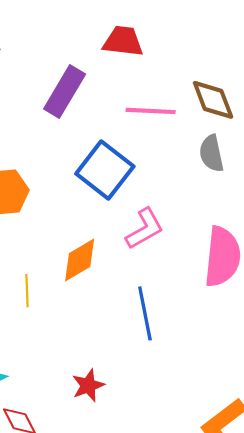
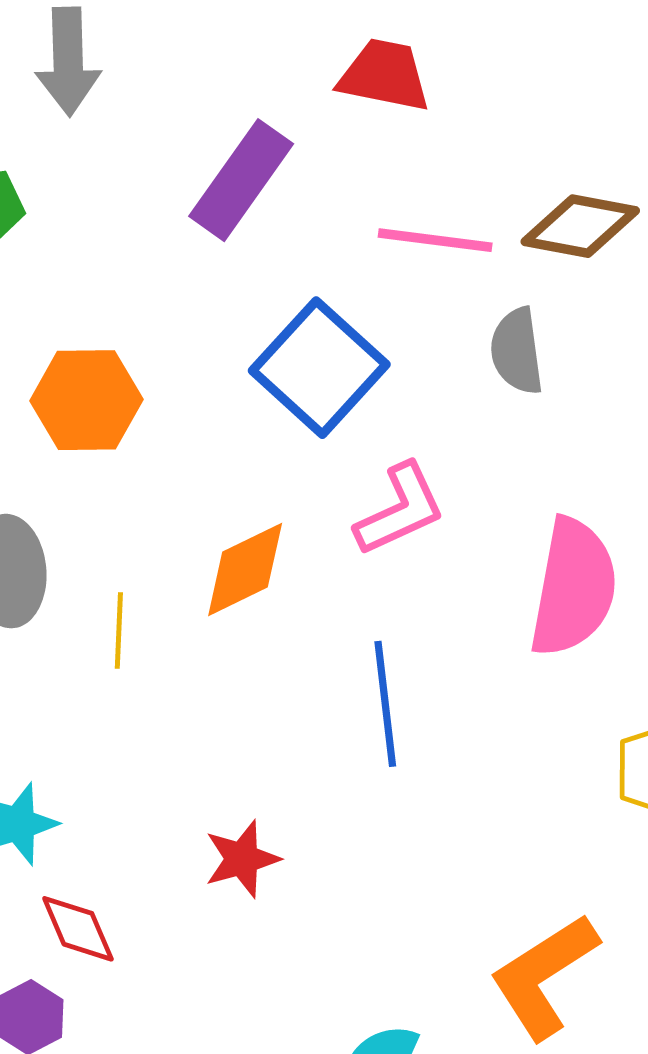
brown diamond: (213, 100) -> (580, 226), turned -63
gray semicircle: (211, 153) -> (517, 351), moved

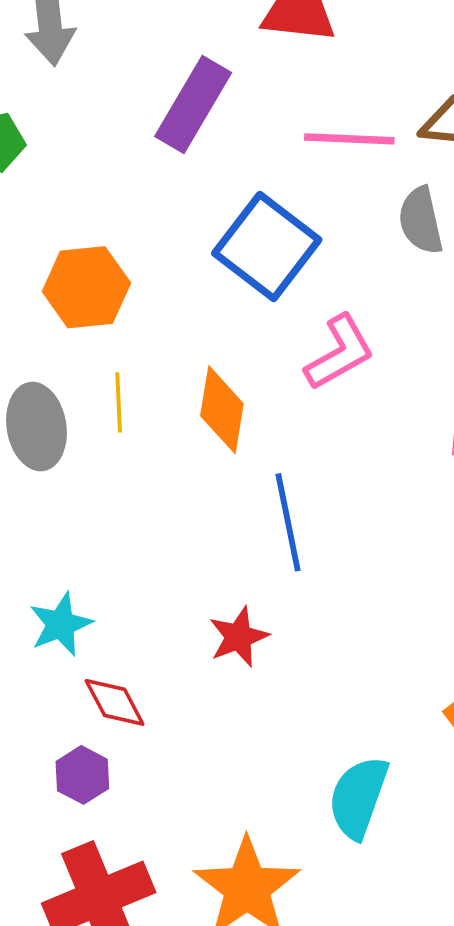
orange diamond: (245, 569) -> (222, 410), turned -50
yellow line: (119, 630) -> (119, 402), moved
blue line: (385, 704) -> (288, 522), moved

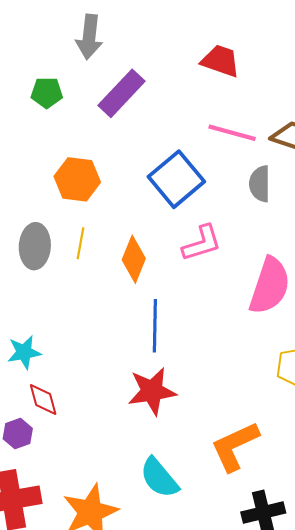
purple rectangle: (193, 105) -> (121, 93), moved
red star: (239, 637) -> (152, 391), moved, size x1.5
cyan semicircle: (358, 797) -> (159, 478), turned -72

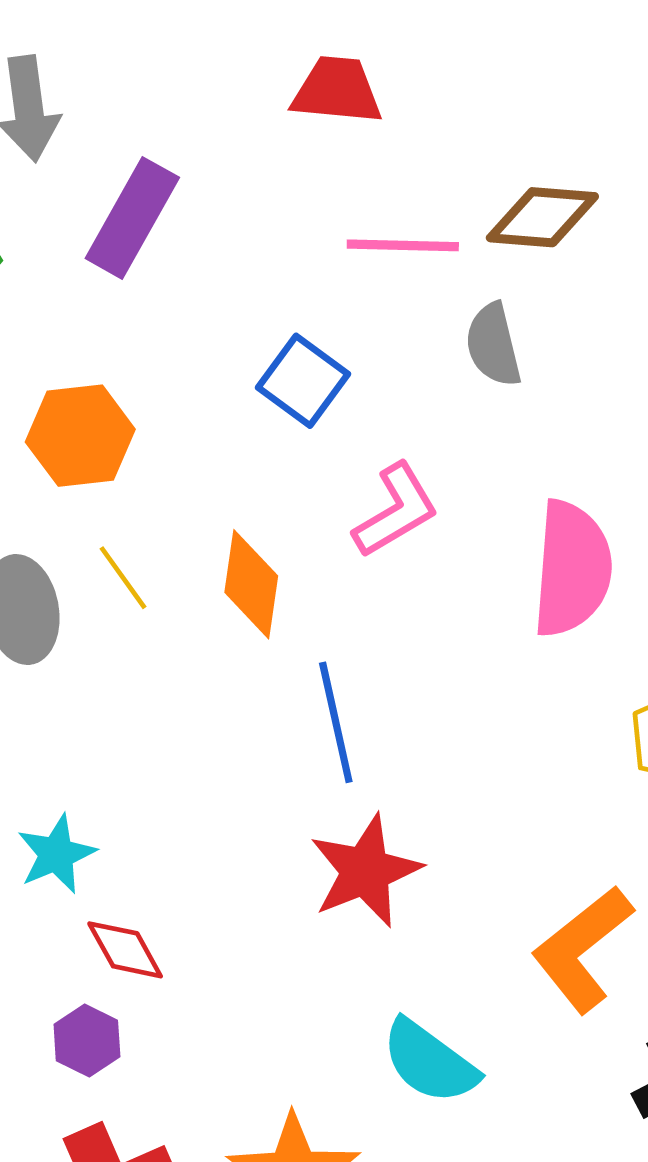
blue square: (176, 179) -> (303, 381), size x0.7
yellow line: (81, 243) -> (123, 578), turned -32

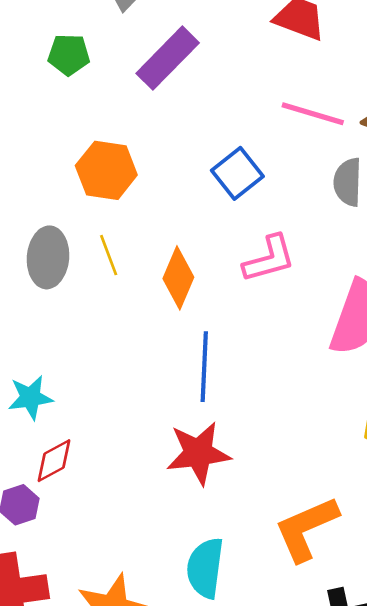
red diamond: (125, 950) -> (54, 461), turned 75
cyan semicircle: (430, 1062) -> (205, 568), turned 46

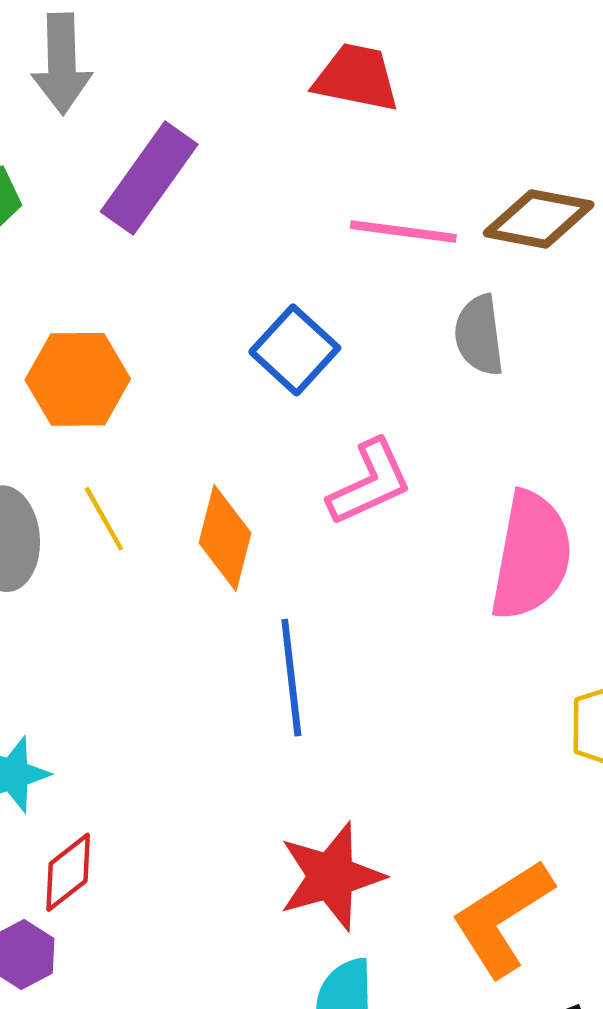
red star: (198, 453) -> (331, 876), moved

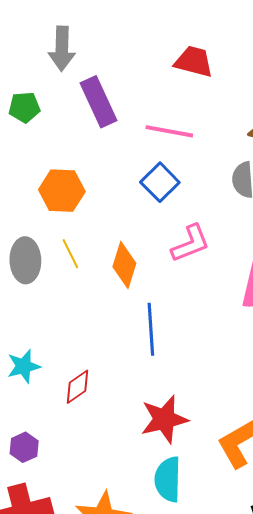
purple rectangle: (149, 178) -> (98, 102), turned -63
pink line: (403, 232) -> (169, 131), moved
red diamond: (68, 872) -> (77, 387), moved

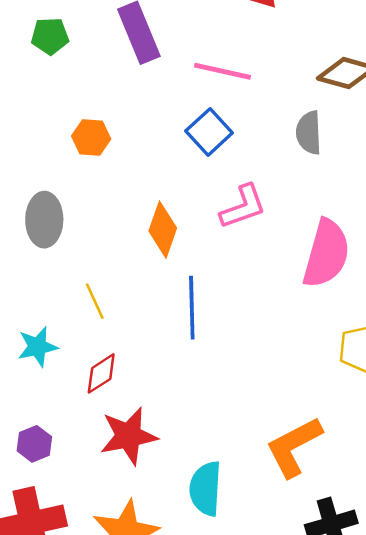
orange hexagon: (62, 191) -> (91, 138), size x0.7
yellow line: (70, 254) -> (95, 301), moved
red star: (164, 419) -> (129, 436), moved

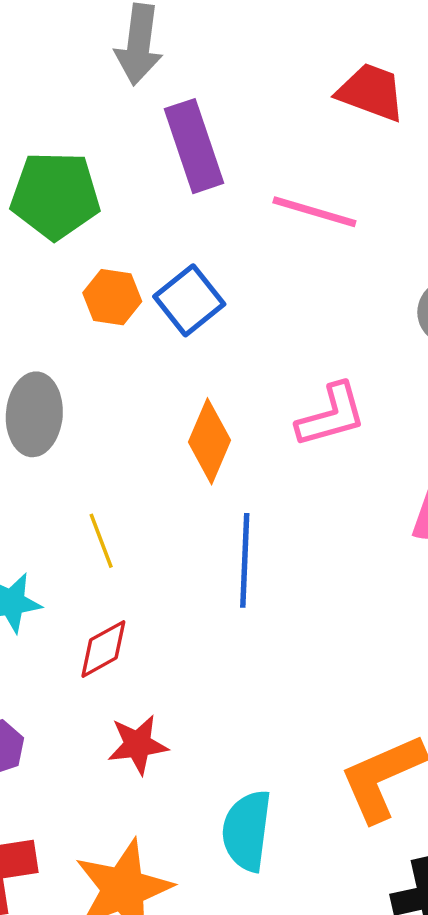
green pentagon: (50, 36) -> (55, 195), moved, size x1.6
blue square: (209, 132) -> (189, 300), moved
red star: (129, 436) -> (138, 745), size x0.7

